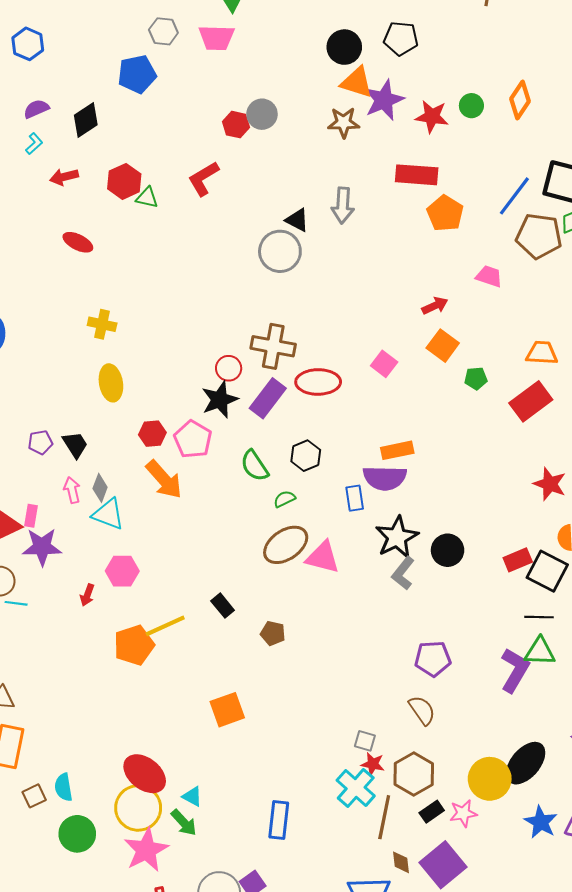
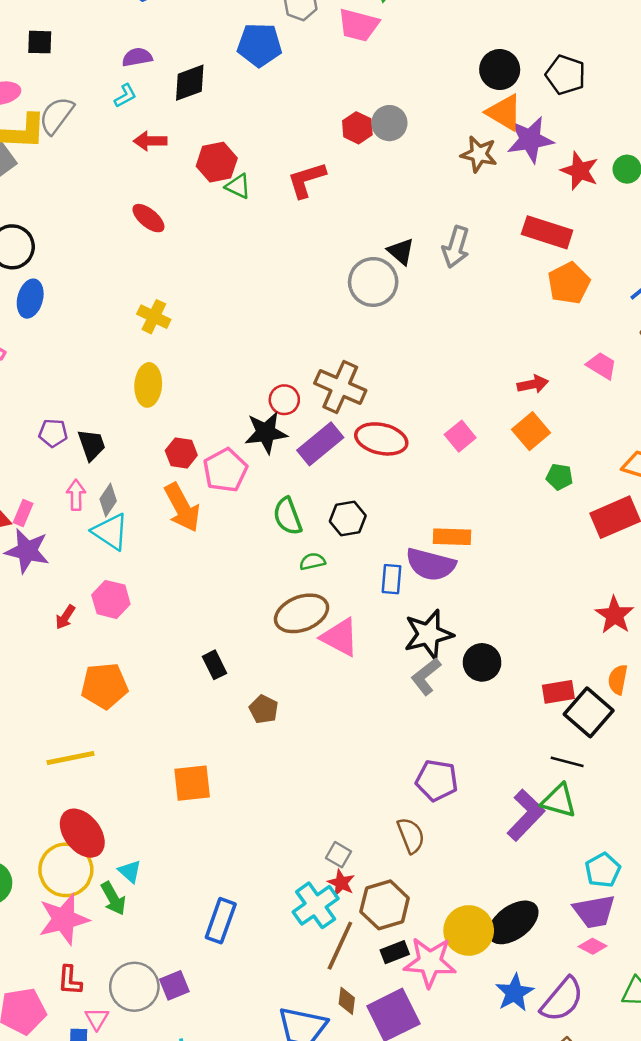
yellow line: (165, 626) -> (71, 758), moved
pink star: (463, 813) -> (430, 962), size x1.6

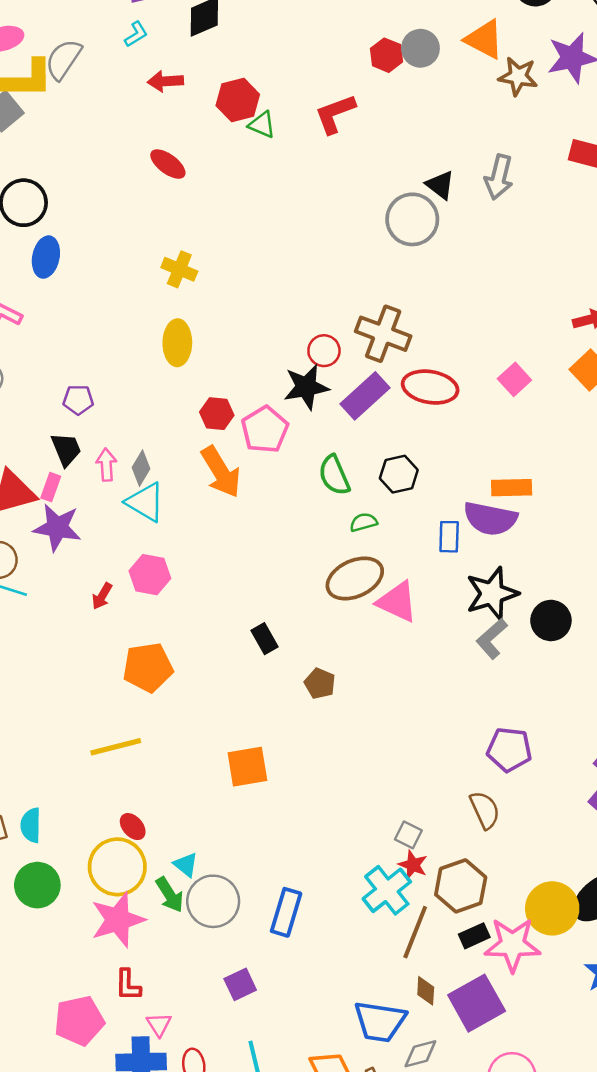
orange triangle: (504, 112) -> (484, 39), moved
black trapezoid: (92, 445) -> (66, 449), moved
red ellipse: (82, 833) -> (133, 827), size x0.5
gray circle: (134, 987) -> (213, 901), moved

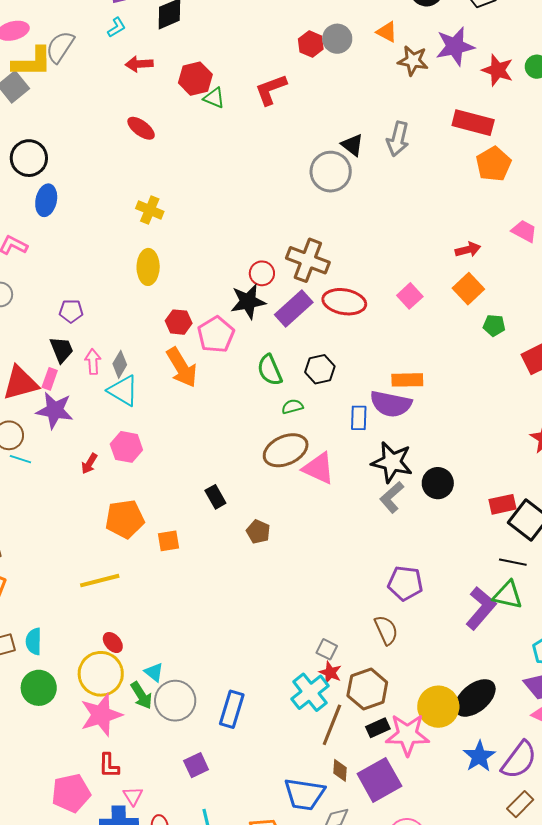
orange triangle: (484, 39) -> (387, 32), size x0.7
black star: (492, 594) -> (392, 462), turned 30
orange square: (247, 767) -> (168, 541), moved, size x0.7

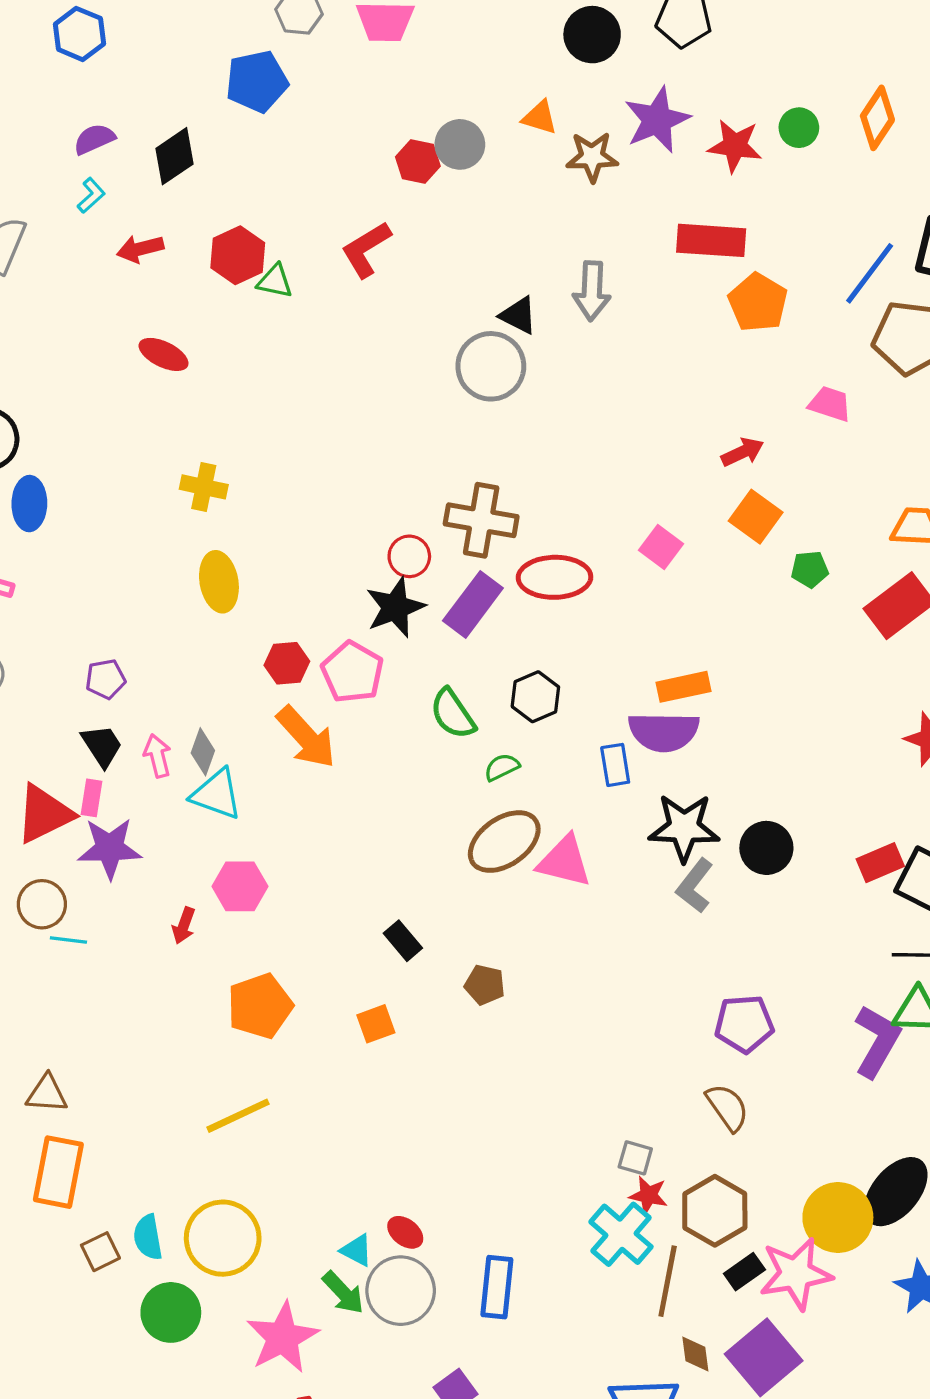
orange square: (168, 541) -> (376, 1024), moved
red ellipse: (113, 642) -> (405, 1232), moved
yellow circle: (101, 674) -> (223, 1238), moved

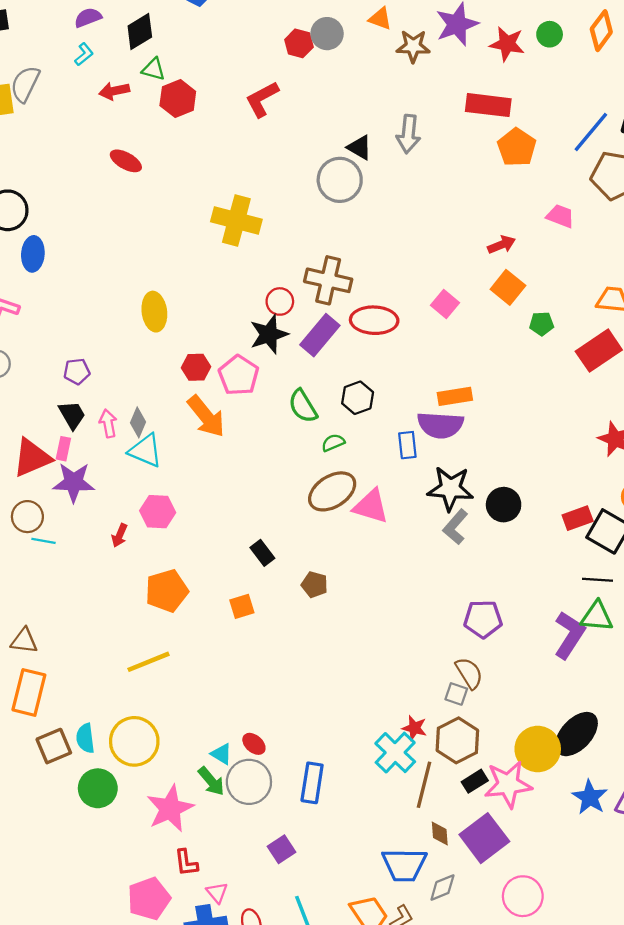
green triangle: (275, 281) -> (154, 69), moved
yellow cross: (204, 487) -> (236, 220), moved, size x1.6
gray square: (635, 1158) -> (456, 694), moved
brown square: (100, 1252) -> (54, 746), size x1.4

